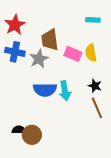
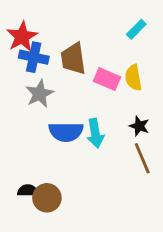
cyan rectangle: (93, 20) -> (136, 29), turned -48
blue cross: (15, 52) -> (34, 57), moved
gray star: (39, 59) -> (40, 94), moved

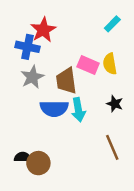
red star: (22, 37) -> (43, 30), moved
brown trapezoid: (73, 59) -> (66, 81), moved
brown line: (142, 158) -> (112, 147), moved

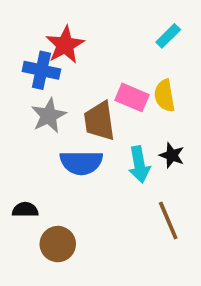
cyan arrow: (78, 110) -> (139, 164), moved
black semicircle: (23, 157) -> (25, 210), moved

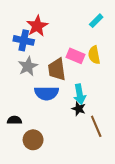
black star: (172, 155) -> (79, 109), moved

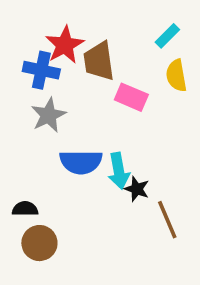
yellow semicircle: (94, 55) -> (176, 76), moved
brown trapezoid: (57, 69) -> (99, 61), moved
cyan arrow: (80, 94) -> (119, 171), moved
brown circle: (33, 140) -> (39, 243), moved

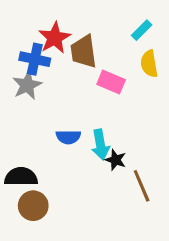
gray star: (48, 115) -> (27, 85), moved
blue semicircle: (81, 162) -> (68, 137), size x0.7
black semicircle: (25, 209) -> (21, 177), size x1.5

